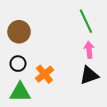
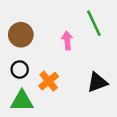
pink arrow: (89, 50) -> (67, 41), moved

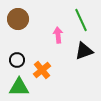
brown circle: (21, 35) -> (18, 19), moved
black triangle: (97, 82) -> (84, 51), moved

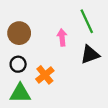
brown circle: (18, 19) -> (19, 33), moved

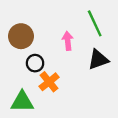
black circle: (18, 64) -> (35, 63), moved

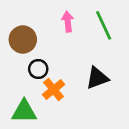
pink arrow: (68, 41) -> (68, 22), moved
black triangle: (98, 60) -> (97, 78), moved

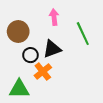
green line: (104, 25) -> (83, 34), moved
black triangle: (97, 78) -> (52, 49), moved

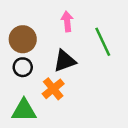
black circle: (30, 55) -> (23, 67), moved

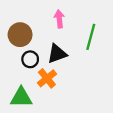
green line: (103, 42) -> (91, 37), turned 40
black circle: (23, 67) -> (30, 59), moved

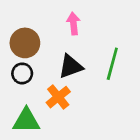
green line: (91, 37) -> (112, 64), moved
black circle: (30, 59) -> (22, 73), moved

